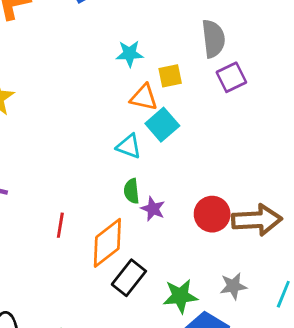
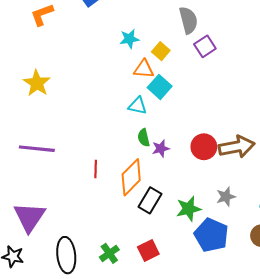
yellow square: (170, 76) -> (161, 51), turned -30
purple star: (153, 209) -> (161, 148), turned -30

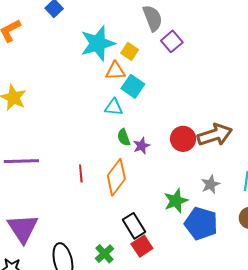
cyan star: (129, 39) -> (98, 43), size x1.8
black rectangle: (150, 200) -> (134, 226), moved, turned -55

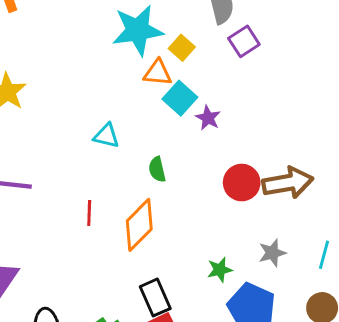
cyan triangle: (114, 107) -> (106, 136), moved
purple star: (141, 146) -> (208, 118), moved, turned -30
green star: (176, 201) -> (220, 270), size x0.7

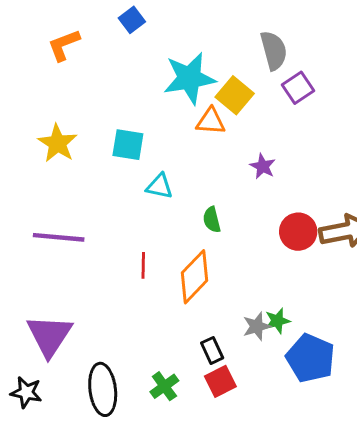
yellow square: (182, 48) -> (235, 95), size x1.4
cyan square: (180, 98) -> (128, 145), moved, turned -32
gray star: (272, 253) -> (257, 326), moved
black rectangle: (155, 298) -> (212, 350), size x0.7

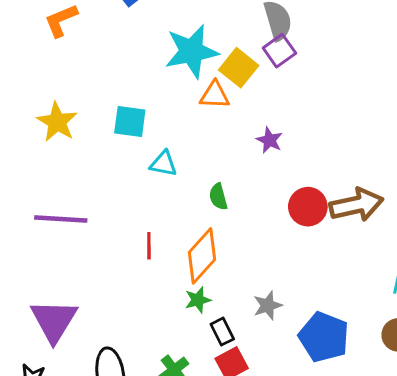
purple square: (298, 88) -> (279, 51), moved
green star: (277, 321) -> (198, 300), moved

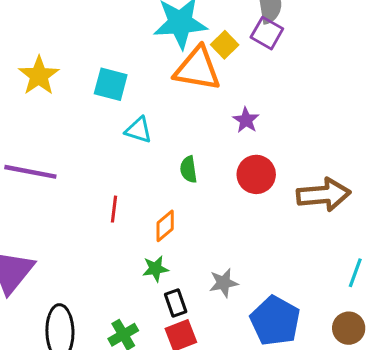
purple square: (279, 51) -> (267, 33), turned -32
yellow square: (239, 68) -> (225, 45), size x0.7
orange triangle: (215, 95) -> (197, 69), size x1.6
red circle: (308, 207) -> (256, 174), moved
orange diamond: (202, 256) -> (165, 226), size x0.6

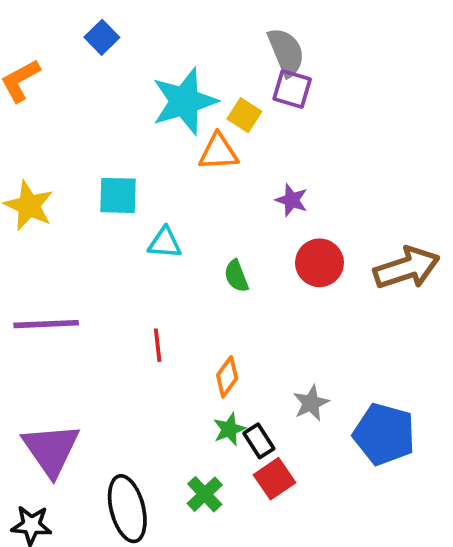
orange triangle: (197, 69) -> (218, 152), size x0.7
orange diamond: (165, 226) -> (227, 377), moved
green star: (155, 269) -> (229, 429), moved

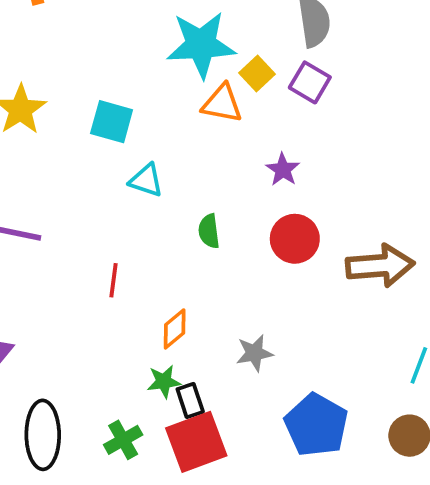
purple square: (292, 89) -> (310, 82), moved
gray star: (311, 403) -> (254, 353), moved
red square: (274, 479) -> (196, 442), size x1.5

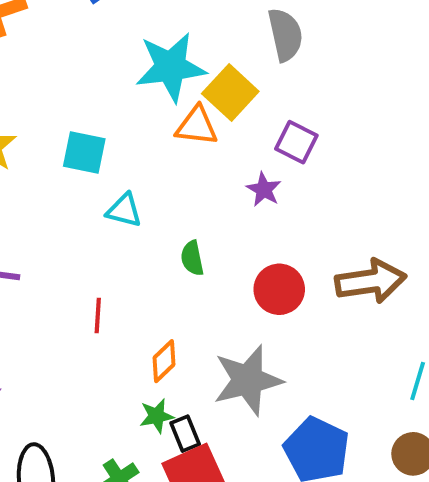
yellow square: (257, 73) -> (230, 93), size x1.5
purple square: (310, 82) -> (296, 142), moved
red circle: (295, 239) -> (279, 289), moved
gray star: (254, 353) -> (248, 380), size x1.8

